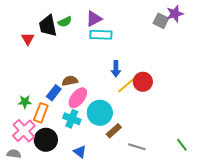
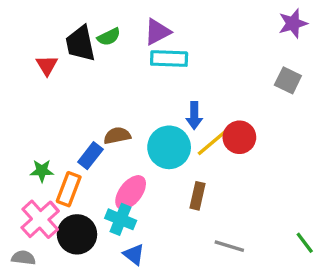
gray square: (161, 21) -> (288, 80), moved
pink ellipse: (78, 98) -> (131, 193), moved
cyan circle: (100, 113) -> (169, 147), moved
cyan cross: (72, 119) -> (121, 219), moved
brown rectangle: (114, 131) -> (198, 196), moved, turned -35

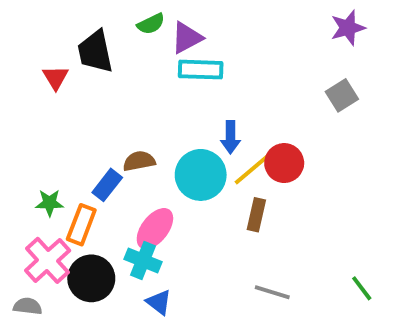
green semicircle: (109, 37) -> (151, 24), moved
gray square: (288, 80) -> (342, 95), turned 32
brown rectangle: (198, 196) -> (256, 215), moved

